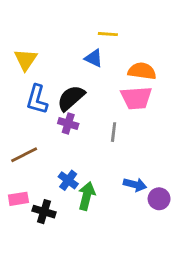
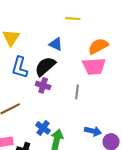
blue triangle: (94, 58) -> (56, 44), moved
orange semicircle: (142, 71) -> (98, 46), turned -36

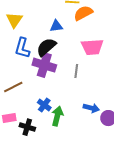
blue triangle: (56, 44) -> (56, 26), turned -32
orange semicircle: (98, 46) -> (83, 13), moved
purple cross: (43, 85) -> (44, 65), size x1.6

